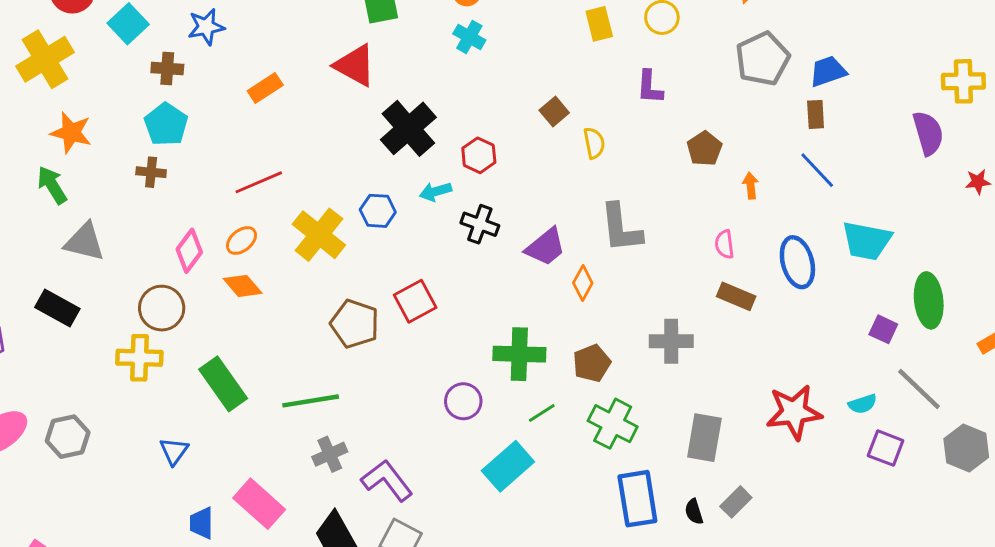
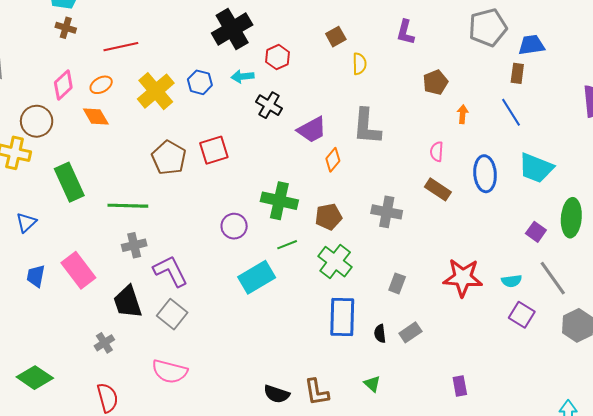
brown cross: (151, 172) -> (66, 28), moved
gray rectangle: (704, 438) -> (397, 283), size x0.6

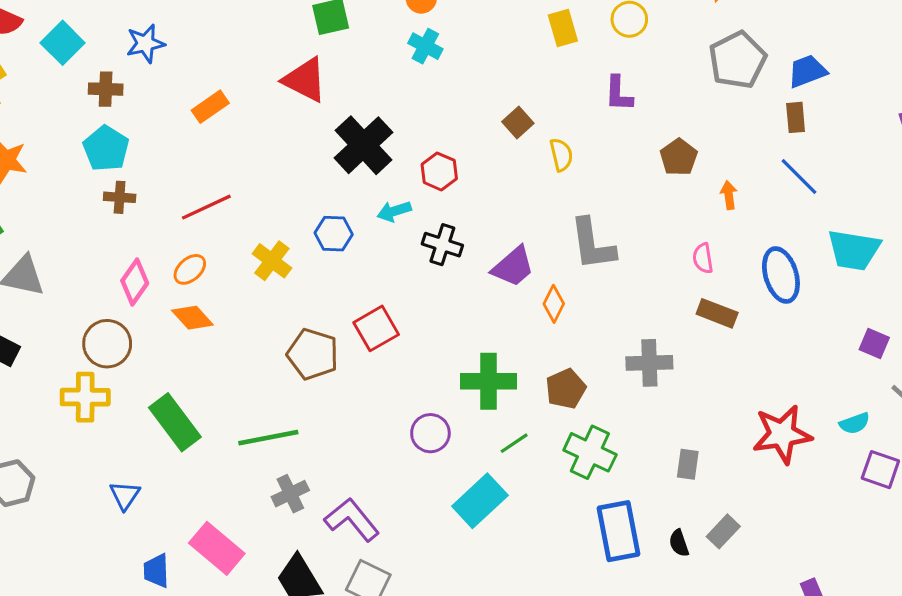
yellow cross: (156, 91) -> (272, 261), size x0.7

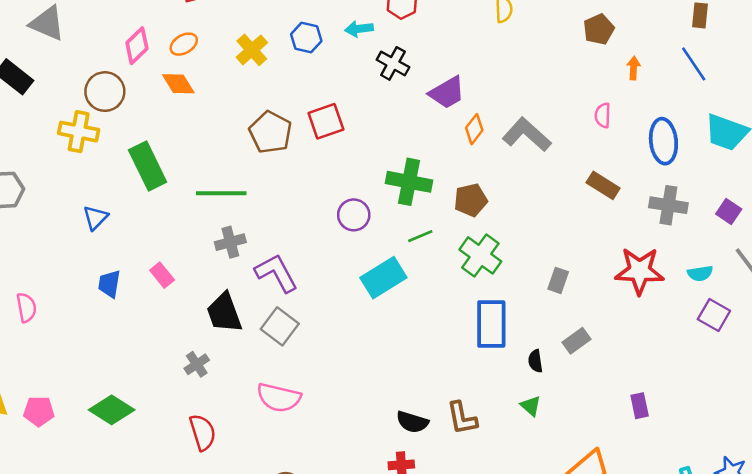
gray L-shape: (592, 244) -> (527, 135), moved, turned 129
brown rectangle: (717, 313) -> (603, 185), moved
gray cross: (649, 363) -> (668, 205), moved
black semicircle: (679, 543) -> (535, 361), moved
pink rectangle: (217, 548) -> (162, 275), size x0.6

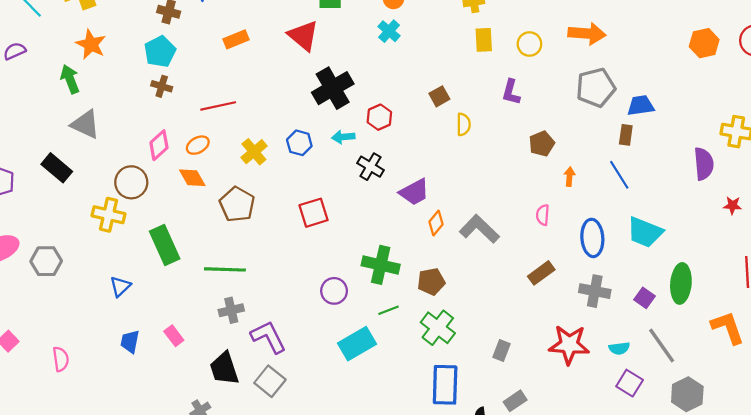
brown pentagon: (270, 132) -> (237, 204), moved
brown rectangle: (603, 185) -> (541, 273), turned -70

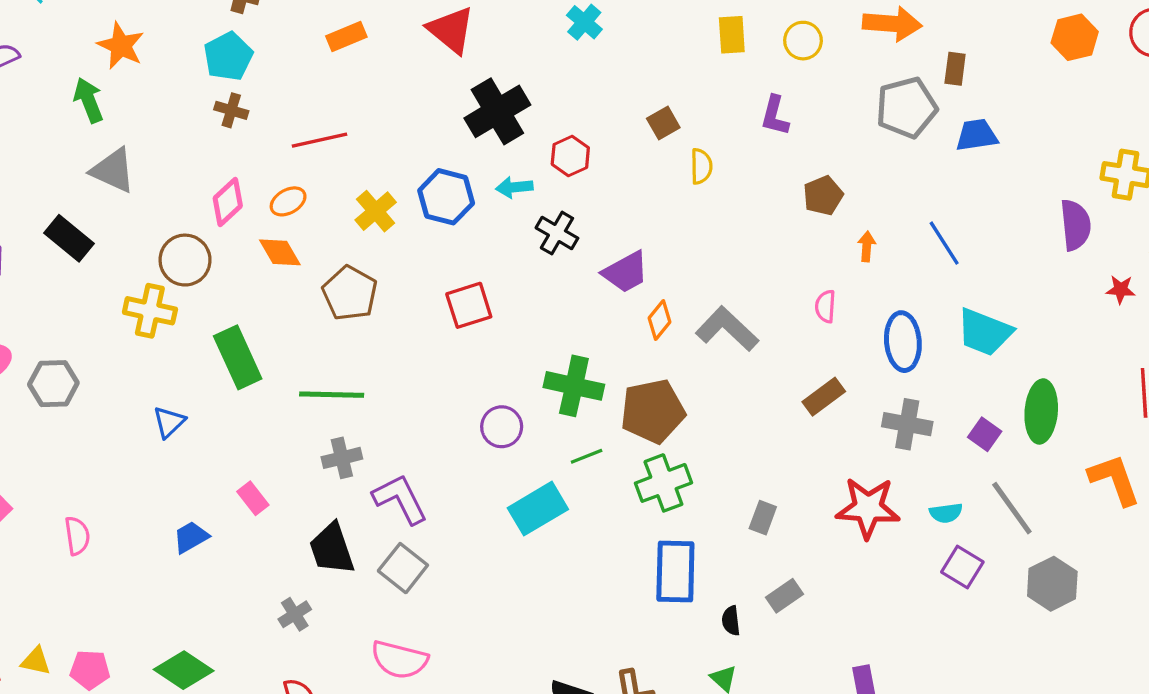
brown rectangle: (626, 135) -> (955, 69), moved
blue hexagon: (299, 143) -> (446, 197), size x1.4
brown pentagon: (431, 282) -> (653, 411), size x1.5
green cross: (438, 328) -> (663, 483), turned 32
blue trapezoid: (130, 342) -> (191, 537), moved, turned 50

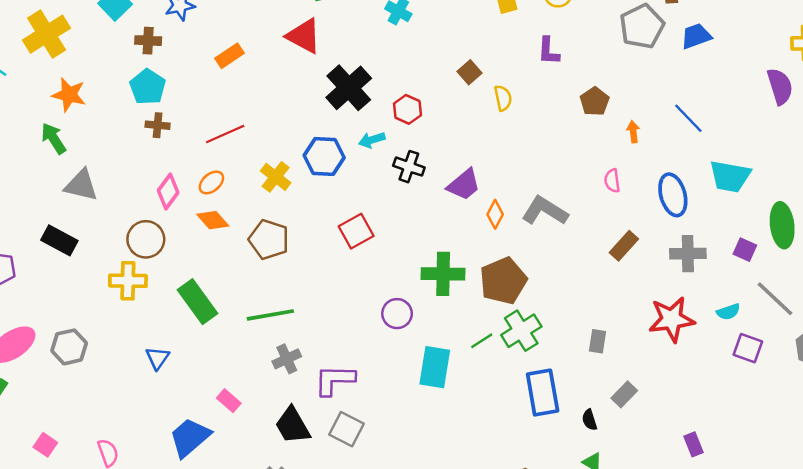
green line: (587, 456) -> (482, 341), moved
purple L-shape: (400, 499) -> (335, 380), turned -51
cyan rectangle: (538, 509) -> (435, 367), turned -39
blue trapezoid: (191, 537) -> (190, 437), size x1.6

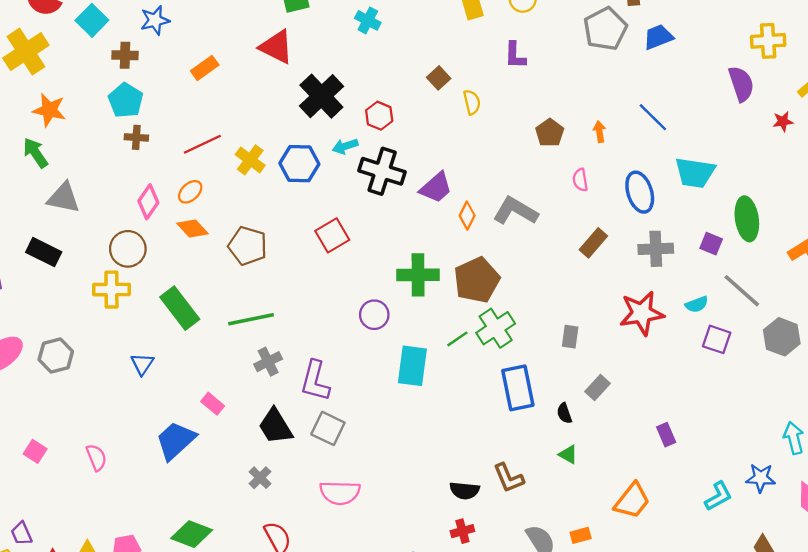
brown pentagon: (595, 101) -> (550, 133), moved
black cross: (409, 167) -> (382, 171), size x1.5
yellow cross: (276, 177) -> (250, 160), moved
purple L-shape: (335, 380) -> (315, 381), turned -75

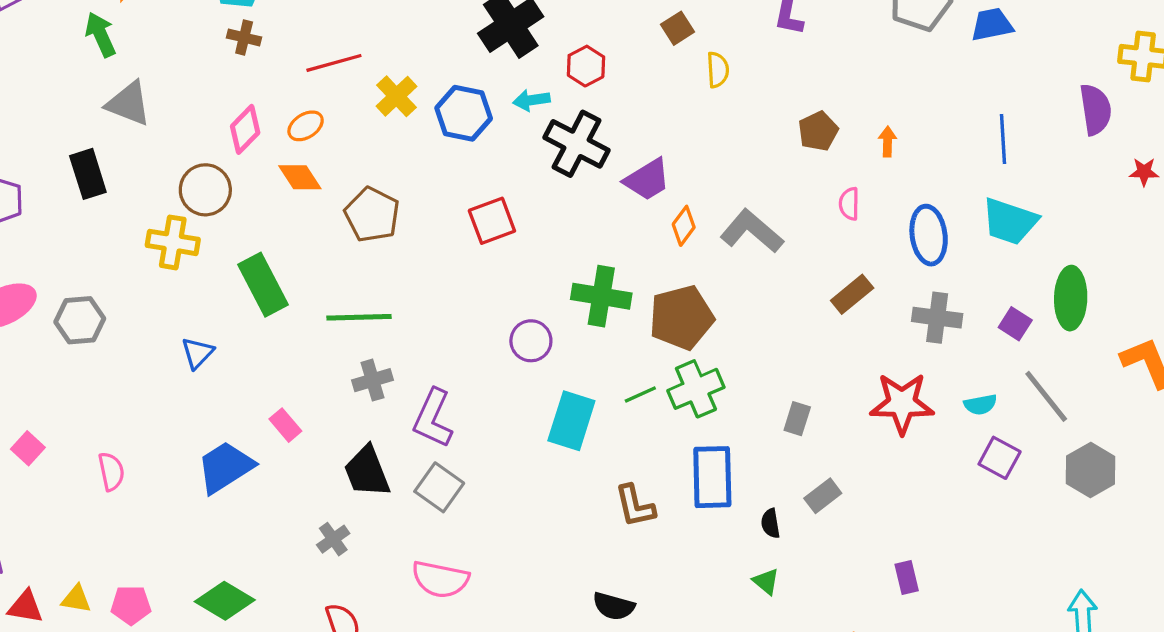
blue line: (653, 117) -> (1003, 139), moved, turned 32
black rectangle: (44, 252) -> (88, 174), turned 36
brown L-shape: (509, 478) -> (635, 506), moved

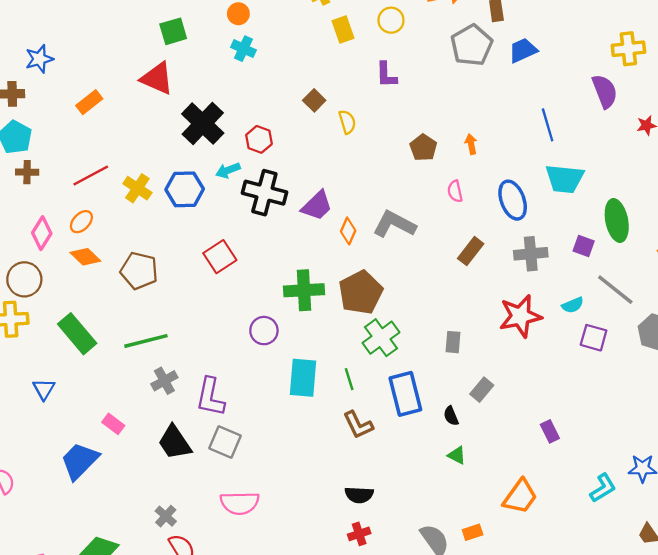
green line: (640, 394) -> (349, 379), moved, turned -70
gray cross: (333, 539) -> (166, 516), moved

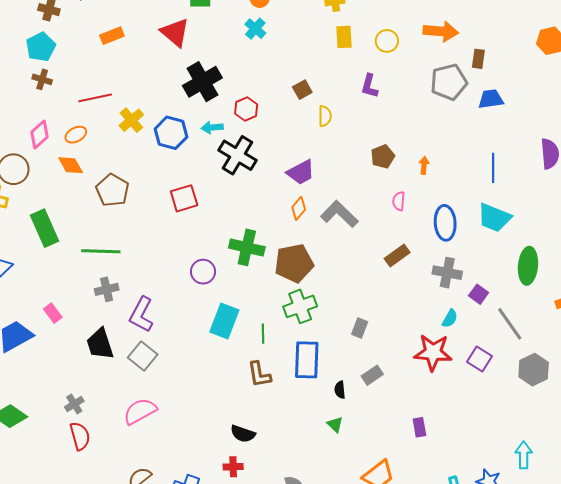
purple trapezoid: (317, 206) -> (301, 172), moved
purple square: (584, 246) -> (479, 294), moved
cyan semicircle: (573, 305) -> (450, 318), moved, turned -54
red star: (520, 316) -> (433, 352), moved
pink semicircle: (240, 503) -> (140, 411), turned 136

